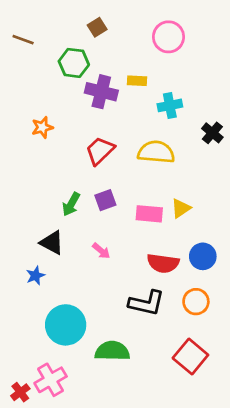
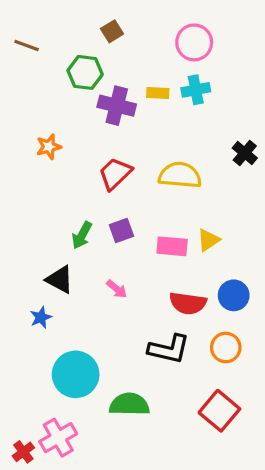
cyan cross: (170, 105) -> (196, 90), moved

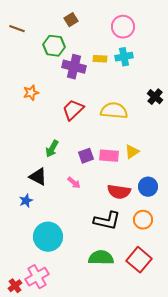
purple square: (121, 231) -> (86, 156), moved
green semicircle: (129, 404) -> (101, 258), moved

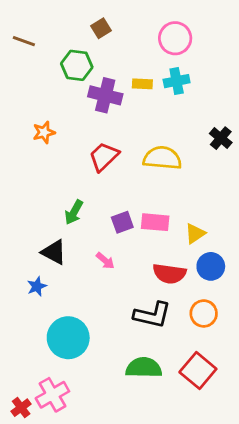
yellow triangle: (132, 152) -> (195, 234), moved

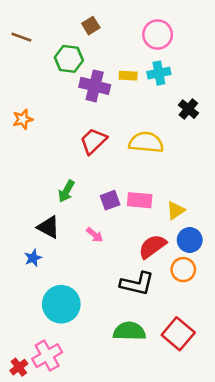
orange star: (44, 132) -> (23, 119), moved
black cross: (221, 138) -> (188, 109), moved
red semicircle: (169, 274) -> (152, 246), turned 136
orange circle: (204, 313) -> (183, 270), moved

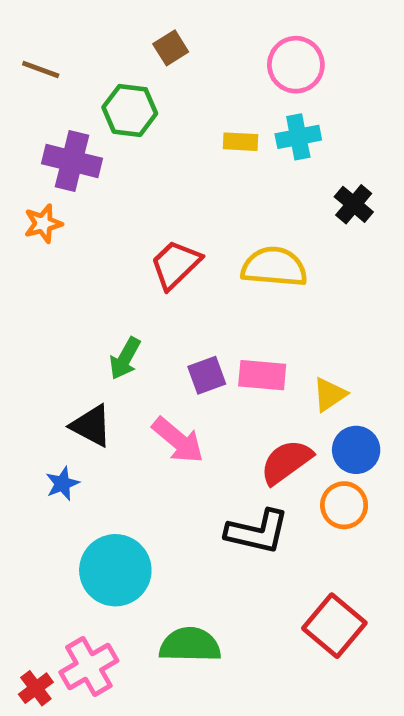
purple cross: (95, 86) -> (72, 161), moved
pink arrow: (95, 235) -> (178, 440), size x1.6
green semicircle: (129, 331) -> (190, 645), moved

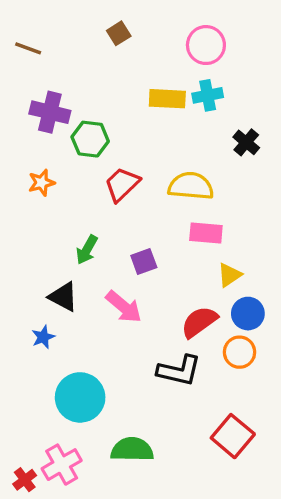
green hexagon: (130, 110) -> (90, 139), moved
yellow rectangle: (241, 142) -> (167, 99), size x1.5
orange star: (43, 224) -> (41, 183), moved
pink rectangle: (262, 375) -> (206, 233), moved

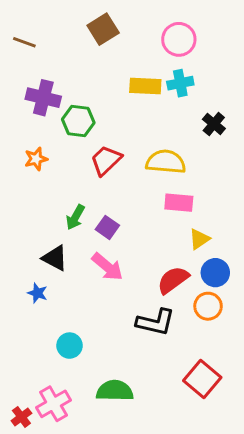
brown square: (119, 33) -> (103, 29), size x1.5
purple square: (144, 262) -> (107, 227), moved, turned -35
blue star: (43, 337) -> (37, 293), turned -30
cyan circle: (80, 397) -> (70, 346), size x0.6

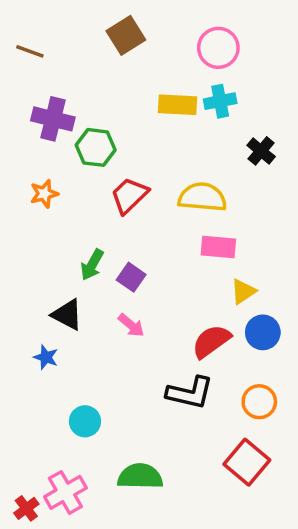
pink arrow: (107, 267) -> (131, 325), size x0.7
orange circle: (208, 306) -> (259, 402), moved

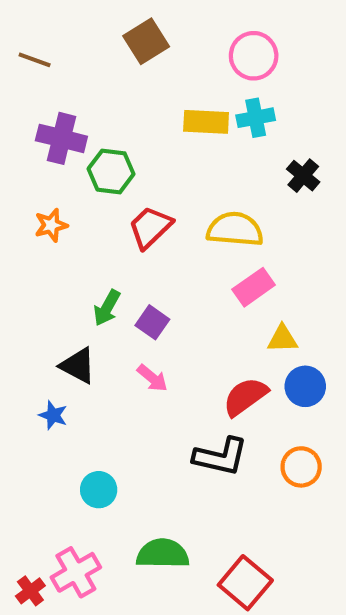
pink rectangle: (218, 247) -> (254, 287), turned -40
yellow triangle: (243, 291) -> (283, 339), turned 32
red square: (247, 462) -> (245, 583), moved

